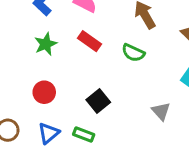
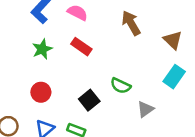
green semicircle: (133, 53) -> (121, 86), moved
gray triangle: (161, 111) -> (145, 109), turned 36

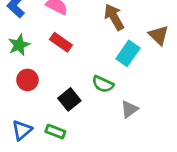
cyan rectangle: (174, 77) -> (128, 53), moved
red circle: (41, 92) -> (27, 80), moved

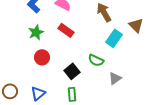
green rectangle: (55, 132) -> (72, 94), moved, turned 64

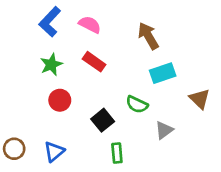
brown triangle: (136, 25) -> (200, 99), moved
cyan rectangle: (114, 38) -> (163, 73), turned 36
green rectangle: (72, 94) -> (117, 153), moved

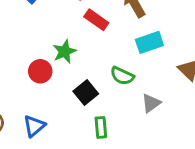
red rectangle: (94, 62) -> (96, 20), moved
green star: (51, 65) -> (64, 52), moved

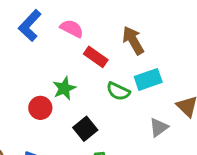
green semicircle: (122, 76) -> (118, 91), moved
gray triangle: (151, 103) -> (159, 127), moved

